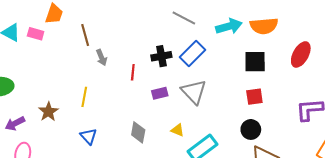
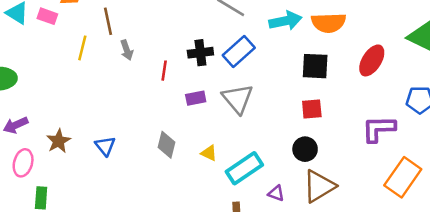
yellow line: (84, 97) -> (82, 48), moved
brown star: (48, 112) -> (58, 141), moved
yellow triangle: (178, 130) -> (209, 153), moved

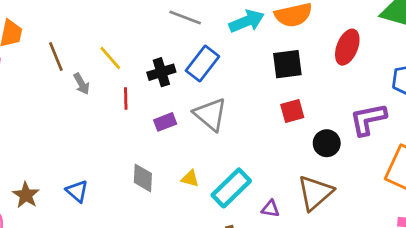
yellow line: (82, 48) -> (110, 58), moved, turned -45
black circle: (305, 149) -> (327, 143), moved

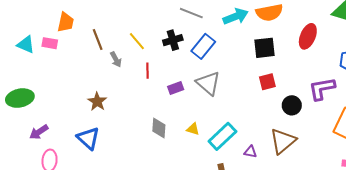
black cross: (161, 72) -> (173, 40), moved
blue triangle: (77, 191) -> (88, 138), moved, size x1.4
brown star: (26, 195) -> (97, 102), moved

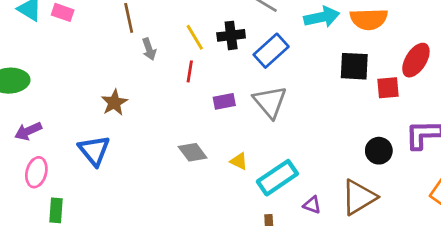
yellow line: (137, 41) -> (195, 37), moved
red square: (267, 82) -> (388, 88), moved
gray diamond: (159, 128) -> (193, 152), turned -50

